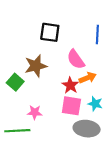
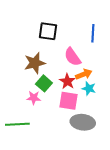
green square: (15, 82) -> (44, 83), moved
cyan star: (95, 104) -> (89, 89), moved
pink star: (35, 112) -> (34, 98), moved

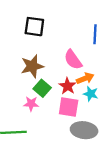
black square: (48, 31) -> (34, 27), moved

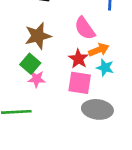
green square: (42, 88) -> (30, 64), moved

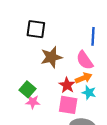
pink semicircle: (85, 28) -> (85, 60), moved
brown star: (38, 36) -> (51, 57), moved

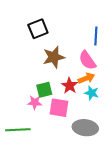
black square: (36, 29) -> (38, 29), turned -30
green square: (28, 89) -> (44, 90), moved, turned 35
pink square: (68, 105) -> (59, 108), moved

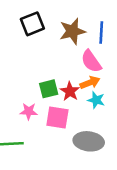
brown star: (54, 57) -> (72, 31), moved
green square: (44, 90) -> (49, 89), moved

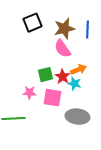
pink semicircle: (91, 61) -> (63, 49), moved
cyan star: (96, 100) -> (75, 84), moved

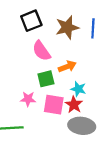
pink semicircle: (63, 49) -> (41, 51), moved
orange arrow: (79, 70) -> (67, 67), moved
red star: (63, 77) -> (74, 105), moved

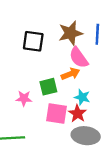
black square: (31, 21) -> (33, 41), moved, turned 30
pink semicircle: (41, 51) -> (79, 58), moved
pink star: (28, 99) -> (24, 98), moved

